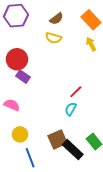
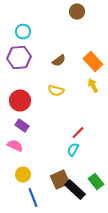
yellow semicircle: (53, 38) -> (56, 91), moved
purple rectangle: (23, 77) -> (22, 126), moved

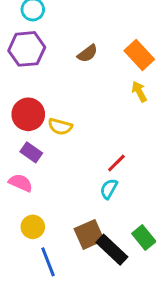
yellow semicircle: (56, 91) -> (60, 127), moved

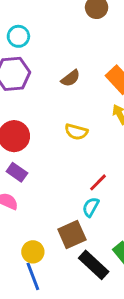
yellow semicircle: (60, 127) -> (76, 132), moved
yellow circle: (33, 227) -> (33, 252), moved
brown square: (89, 234) -> (72, 234), moved

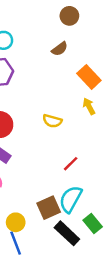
brown semicircle: (70, 78) -> (60, 49), moved
cyan semicircle: (91, 207) -> (71, 199), moved, size x1.6

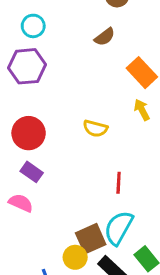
red line: (71, 164) -> (119, 183), turned -42
yellow circle: (16, 222) -> (75, 257), moved

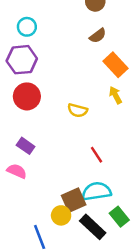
brown semicircle: (105, 37) -> (98, 36), moved
red circle: (29, 133) -> (27, 96), moved
red line: (119, 183) -> (96, 155), turned -36
cyan semicircle: (119, 228) -> (96, 191), turned 52

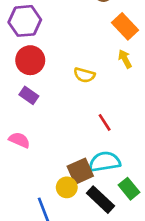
purple rectangle: (26, 146) -> (29, 95), moved

